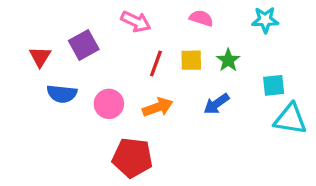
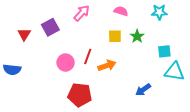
pink arrow: (136, 22) -> (82, 13), turned -72
red line: (156, 64) -> (88, 56), moved
blue semicircle: (62, 94) -> (12, 70), moved
blue arrow: (216, 104) -> (143, 90), moved
orange arrow: (158, 107) -> (107, 66), moved

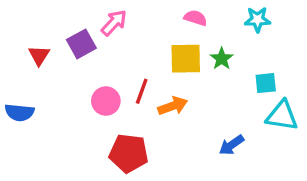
pink arrow: (82, 13) -> (114, 23), moved
yellow square: (115, 36) -> (186, 59), size x1.5

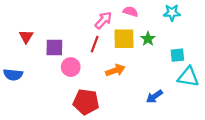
pink arrow: (114, 23) -> (103, 20), moved
purple square: (81, 44) -> (54, 47), moved, turned 30
red line: (142, 91) -> (95, 44), moved

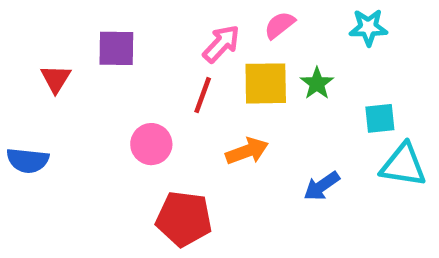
pink semicircle: (131, 12) -> (280, 25), turned -56
purple square: (54, 47) -> (116, 48), moved
blue arrow: (154, 96) -> (322, 186), moved

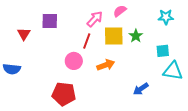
cyan star: (368, 27) -> (166, 17), moved
pink circle: (151, 144) -> (74, 61), moved
blue arrow: (322, 186) -> (141, 89), moved
red pentagon: (184, 219) -> (64, 94), moved

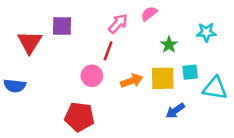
cyan star: (166, 17) -> (206, 32), moved
red triangle: (24, 34) -> (30, 42), size x1.5
yellow square: (114, 36) -> (163, 78), moved
cyan square: (163, 51) -> (190, 72), moved

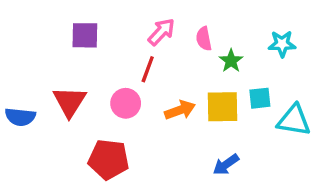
pink semicircle: (149, 14) -> (204, 39), moved, turned -63
red triangle: (30, 42) -> (70, 102), moved
blue arrow: (175, 111) -> (226, 164), moved

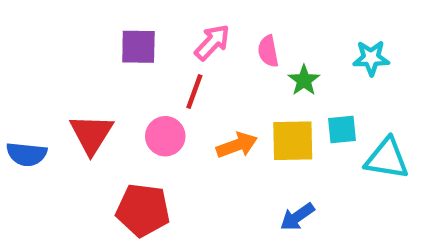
purple square: (85, 35) -> (138, 47), moved

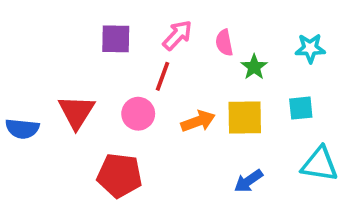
cyan square: (342, 130) -> (301, 108), moved
cyan triangle: (387, 159) -> (320, 164), moved

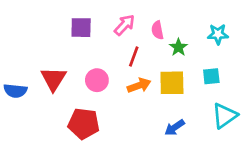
red line: (163, 76) -> (134, 56), moved
cyan triangle: (320, 164) -> (225, 116), turned -44

